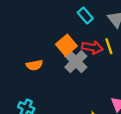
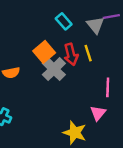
red arrow: (92, 47) -> (71, 54), turned 66

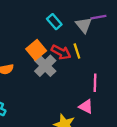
red arrow: (71, 54) -> (61, 52), turned -48
pink triangle: (98, 113) -> (86, 107), turned -42

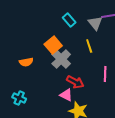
red arrow: (61, 52) -> (75, 82), moved
pink triangle: (86, 107) -> (66, 95), moved

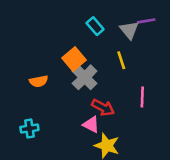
cyan cross: (19, 98) -> (29, 128), turned -32

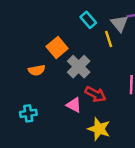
orange square: (74, 59) -> (57, 47), moved
yellow line: (121, 60) -> (109, 39), moved
pink triangle: (91, 125) -> (74, 105), moved

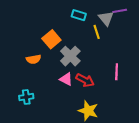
cyan rectangle: (88, 20) -> (79, 15), turned -32
pink triangle: (74, 105) -> (66, 79), moved

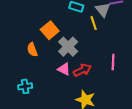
orange semicircle: (34, 59) -> (32, 50), turned 80
red arrow: (85, 80) -> (82, 70), turned -54

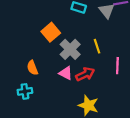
yellow line: (94, 23) -> (97, 46), moved
orange semicircle: (32, 50) -> (32, 68), moved

